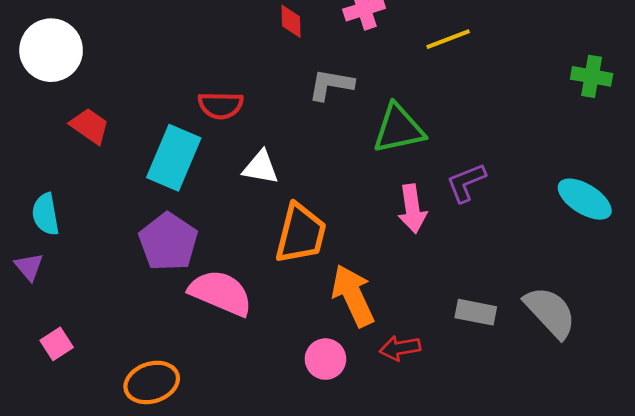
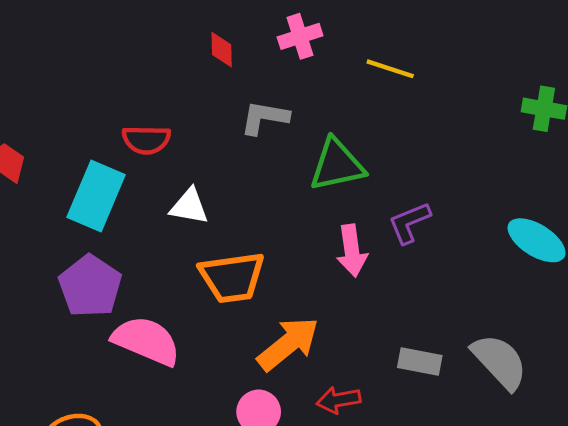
yellow line: (448, 39) -> (390, 69), turned 39
orange trapezoid: (301, 234) -> (232, 277), turned 68
orange arrow: (353, 296) -> (288, 344), turned 76

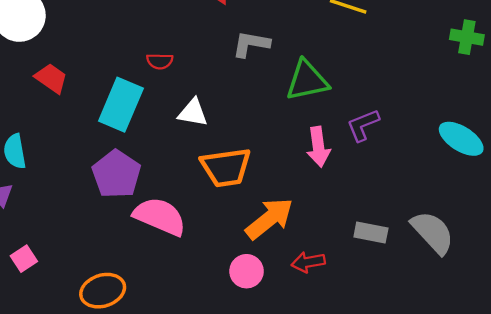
red semicircle: (146, 140) -> (160, 61), size x0.7

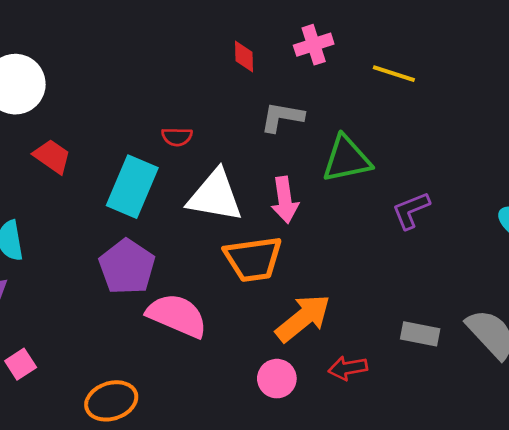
white triangle: (193, 113) -> (215, 196), size x1.6
pink arrow: (318, 147) -> (285, 200), moved

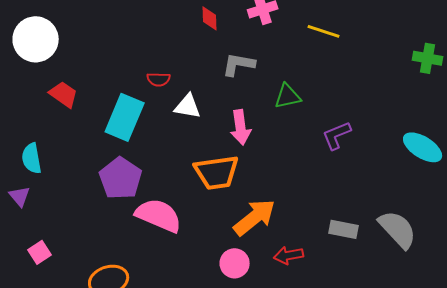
green triangle: (347, 159) -> (288, 96), size x0.7
white triangle: (215, 196) -> (188, 106), moved, size x0.6

